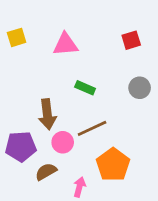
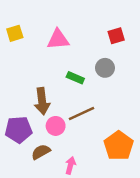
gray circle: (140, 88) -> (105, 68), moved
orange pentagon: (113, 165) -> (119, 146), moved

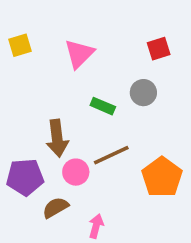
pink triangle: (58, 39) -> (79, 54), turned -40
orange pentagon: (119, 146) -> (162, 177), moved

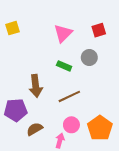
pink triangle: (79, 54) -> (63, 33), moved
pink circle: (76, 172) -> (71, 125), moved
orange pentagon: (162, 177) -> (100, 128), moved

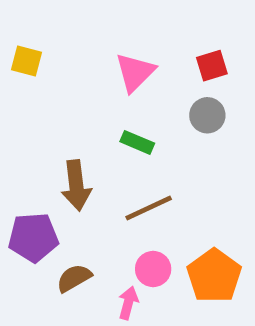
yellow square: (13, 28) -> (27, 61), turned 32
gray circle: (89, 58) -> (207, 115), moved

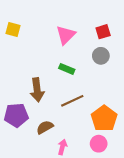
pink circle: (153, 269) -> (99, 144), moved
orange pentagon: (214, 276) -> (104, 118), moved
brown semicircle: (74, 278) -> (45, 127), moved

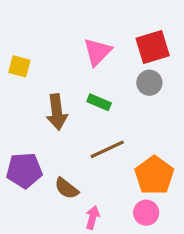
yellow square: (13, 29) -> (19, 66), moved
red square: (103, 32) -> (153, 47), size x1.5
brown arrow: (37, 90) -> (57, 112), moved
brown semicircle: (45, 127) -> (67, 188), turned -112

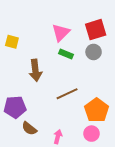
green rectangle: (99, 102) -> (66, 54), moved
brown semicircle: (67, 188) -> (29, 128), moved

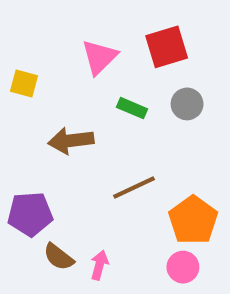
red square: (96, 30) -> (167, 47), moved
pink triangle: (61, 33) -> (99, 57), moved
brown arrow: (35, 70) -> (71, 141), turned 90
pink arrow: (58, 137) -> (99, 265), moved

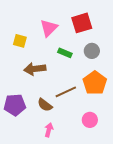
yellow square: (24, 84) -> (20, 41), moved
orange pentagon: (193, 220) -> (95, 83), moved
brown semicircle: (59, 257) -> (45, 105), moved
pink circle: (183, 267) -> (90, 120), moved

